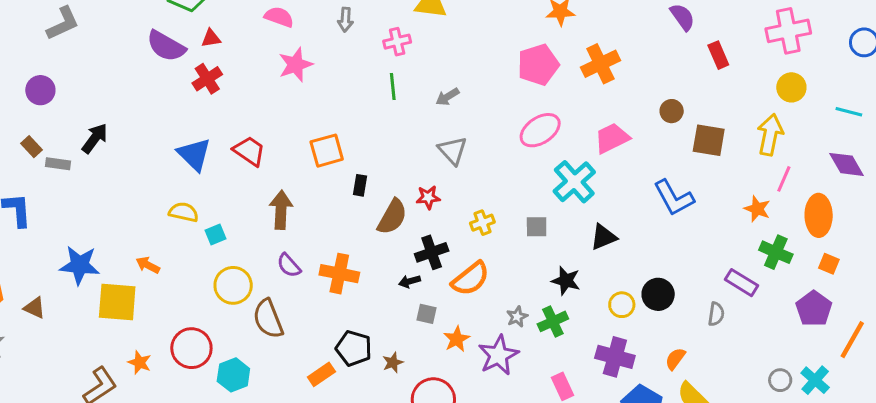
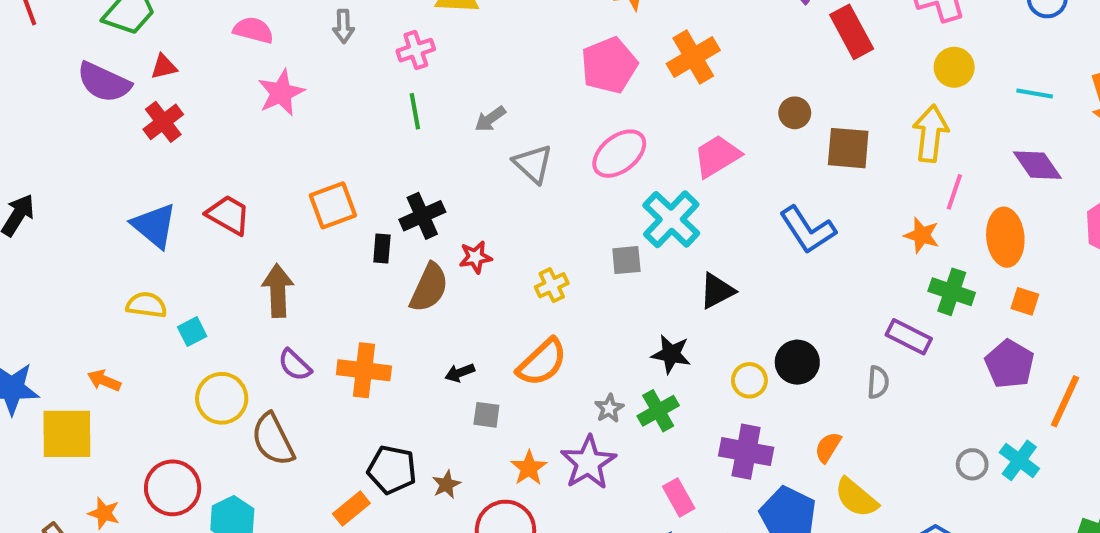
red rectangle: (718, 55) -> (852, 32), size x1.4
gray triangle: (453, 150) -> (533, 164), moved
gray square: (537, 227) -> (626, 260), moved
black cross: (432, 252) -> (422, 216), moved
orange star: (457, 339) -> (529, 468), moved

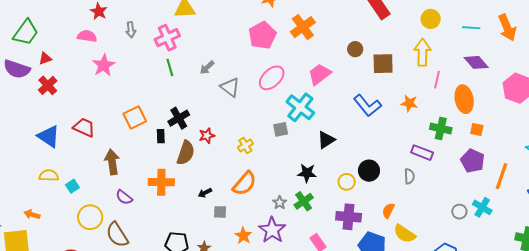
pink cross: (416, 50) -> (167, 38), size x1.4
orange star: (922, 235) -> (409, 103), moved
orange cross: (364, 370) -> (161, 182), moved

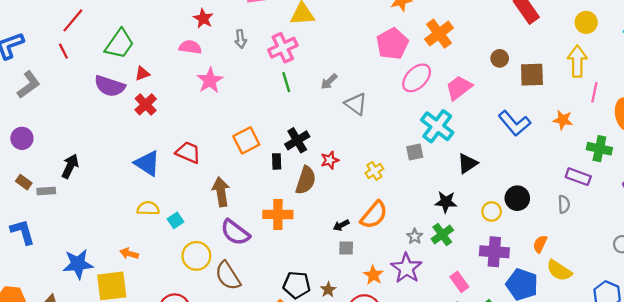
pink ellipse: (272, 78) -> (417, 78), moved
black arrow: (205, 193) -> (341, 225), moved
purple semicircle: (124, 197) -> (235, 232), size x1.5

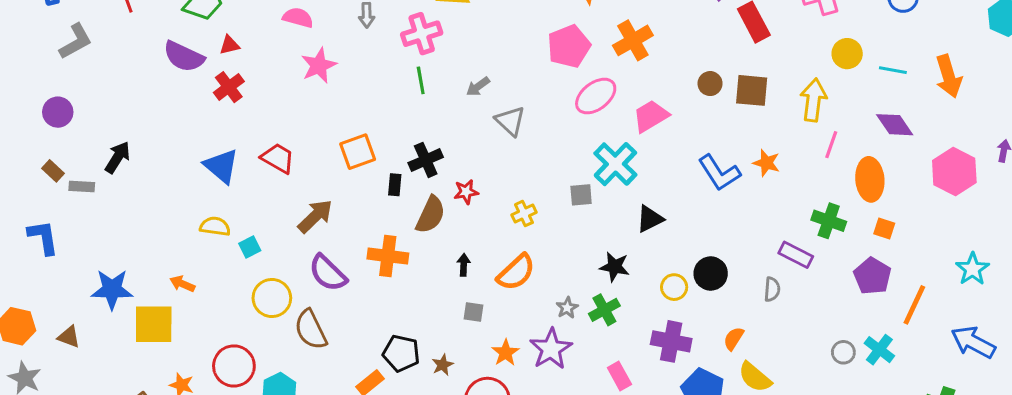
yellow circle: (586, 22) -> (847, 54), moved
brown square: (532, 75) -> (752, 90), moved
orange star: (563, 120) -> (766, 163), moved
brown arrow: (221, 192) -> (315, 216), turned 48
black arrow: (341, 225) -> (464, 265), moved, turned 112

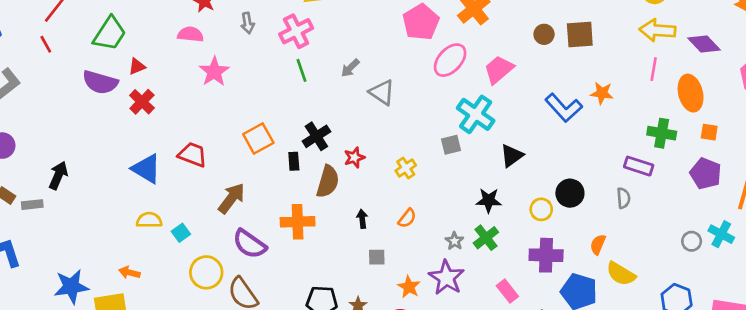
yellow arrow: (813, 100) -> (657, 30), moved, turned -84
orange semicircle: (516, 272) -> (407, 218), size x0.6

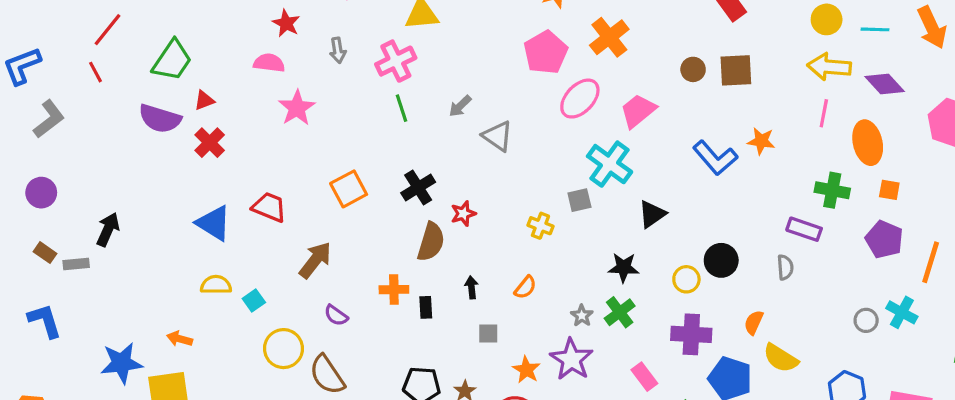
black rectangle: (294, 161) -> (426, 307), moved
yellow cross: (406, 168) -> (540, 226), moved, turned -36
orange cross: (298, 222) -> (394, 290), size x0.7
purple semicircle: (250, 244) -> (336, 315), size x0.6
orange arrow: (129, 273) -> (180, 339), moved

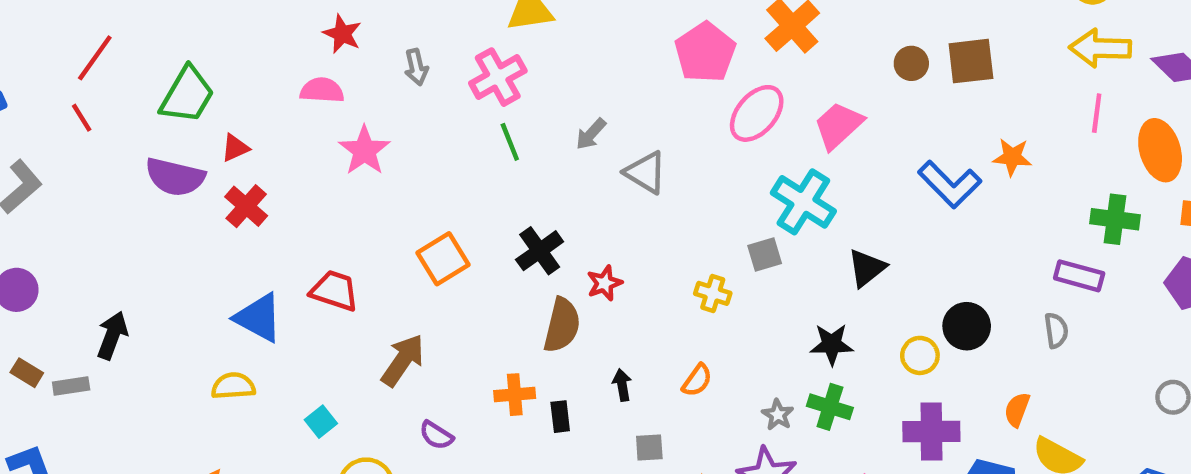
yellow semicircle: (216, 285) -> (233, 386), moved
green cross: (620, 312) -> (830, 407), turned -32

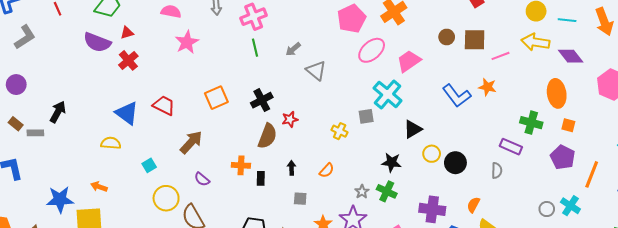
pink line: (1097, 113) -> (501, 56), moved, turned 54
yellow circle: (920, 355) -> (432, 154), moved

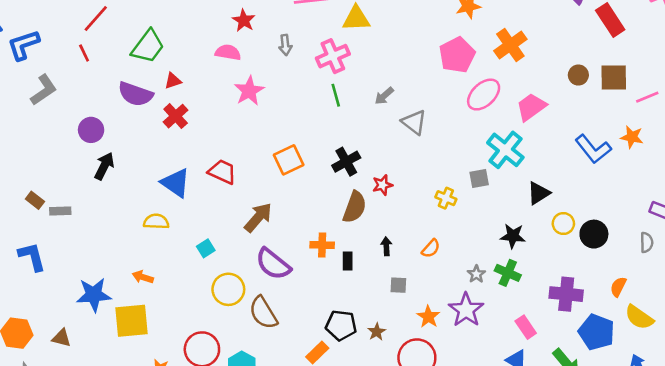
purple circle: (16, 85) -> (91, 130), moved
black arrow: (58, 112) -> (104, 166), moved
purple semicircle: (202, 179) -> (273, 264), size x1.8

